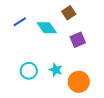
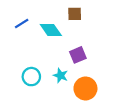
brown square: (69, 13) -> (75, 14), turned 32
purple square: (78, 40) -> (78, 55), moved

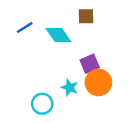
cyan circle: (31, 77) -> (42, 104), moved
orange circle: (85, 88) -> (98, 82), moved

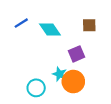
brown square: (86, 16) -> (89, 25), moved
orange circle: (98, 82) -> (73, 82), moved

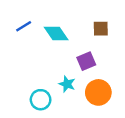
orange circle: (73, 82) -> (98, 92), moved

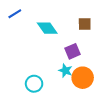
blue line: (24, 26) -> (15, 14), moved
cyan star: (67, 84) -> (65, 71), moved

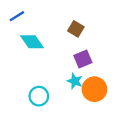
brown square: (85, 24) -> (76, 29), moved, turned 32
cyan diamond: (47, 28) -> (32, 42), moved

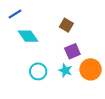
orange circle: (94, 89) -> (91, 69), moved
cyan circle: (39, 96) -> (38, 71), moved

